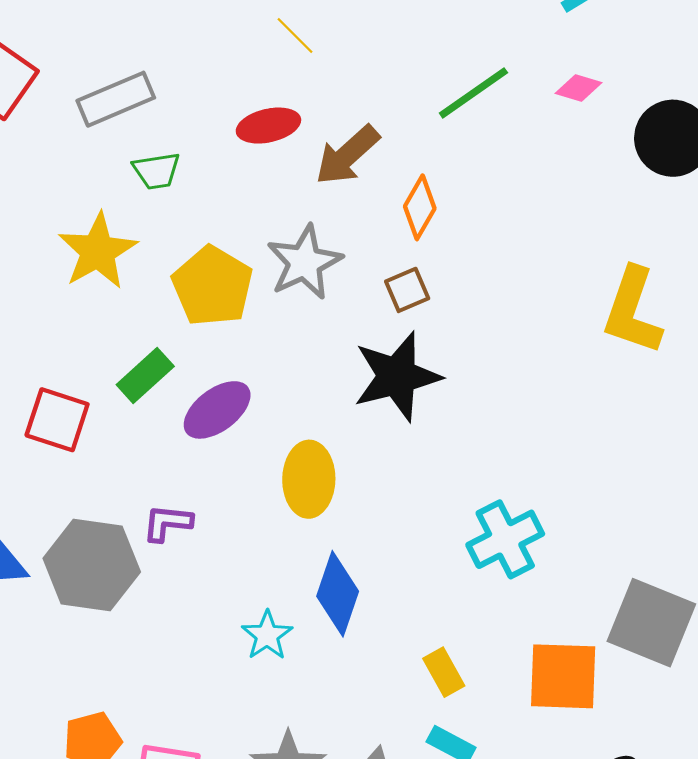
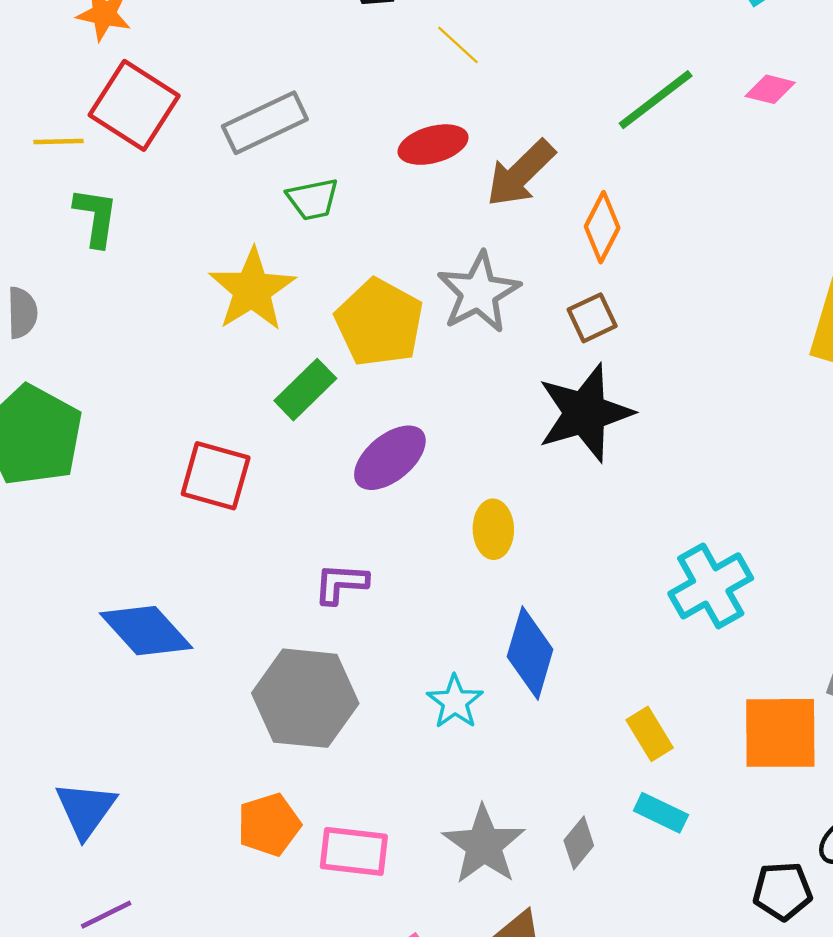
green rectangle: (145, 376) -> (305, 390), moved
yellow ellipse: (309, 479) -> (493, 529), size x0.7
gray hexagon: (92, 565) -> (305, 698), moved

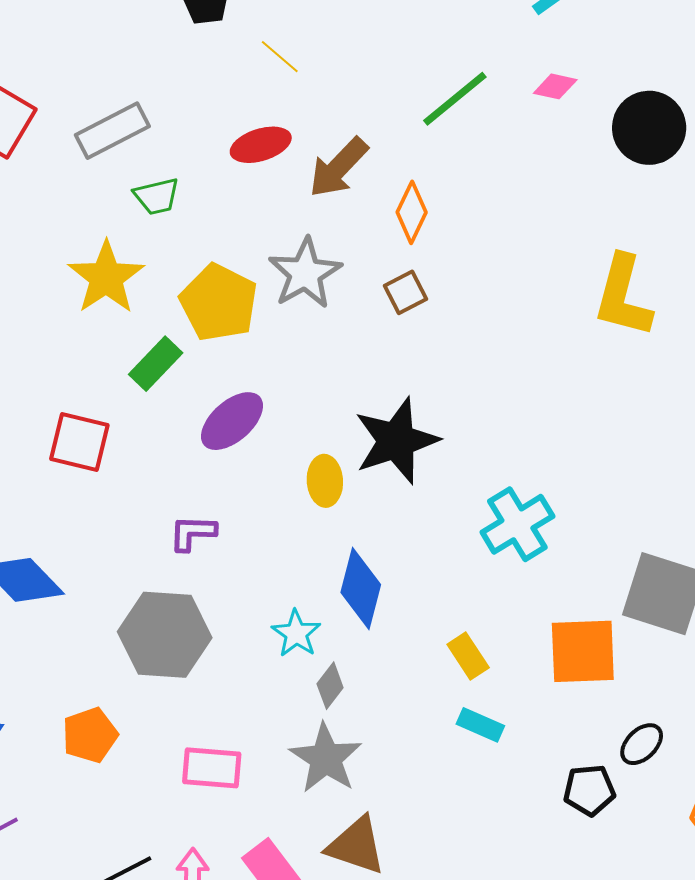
black star: (585, 413) -> (396, 441), moved
orange pentagon: (269, 825) -> (90, 735), moved
gray diamond: (579, 843) -> (330, 686), moved

